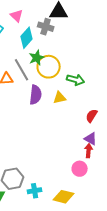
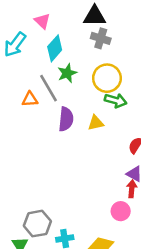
gray cross: (46, 27) -> (101, 38), moved
yellow circle: (49, 67) -> (107, 78), moved

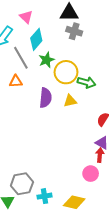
yellow circle: (107, 78) -> (66, 72), moved
gray line: (49, 88) -> (21, 58), moved

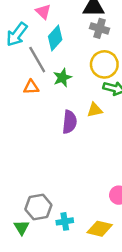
green star: (47, 60) -> (62, 78), moved
yellow circle: (66, 72) -> (104, 64), moved
purple semicircle: (46, 98) -> (70, 122), moved

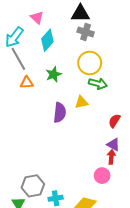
gray line: (37, 60) -> (18, 59), moved

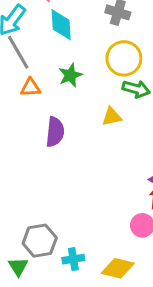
cyan diamond: (47, 40) -> (61, 25), turned -45
purple semicircle: (60, 113) -> (55, 132), moved

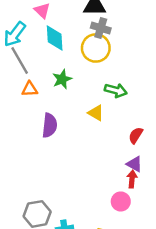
yellow circle: (124, 58) -> (96, 48), moved
yellow triangle: (112, 117) -> (96, 113), turned 42

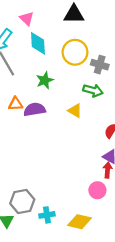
gray cross: (101, 28) -> (100, 65), moved
orange triangle: (30, 89) -> (16, 104), moved
purple semicircle: (50, 125) -> (35, 109), moved, turned -105

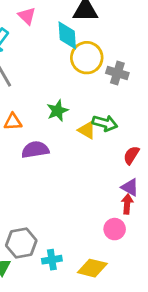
cyan diamond: (38, 43) -> (67, 35), moved
green star: (45, 80) -> (57, 111), moved
green arrow: (93, 90) -> (105, 123), moved
purple semicircle: (35, 109) -> (35, 150), moved

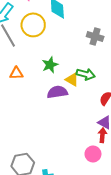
yellow circle: (87, 58) -> (33, 25), moved
purple semicircle: (35, 150) -> (57, 92), moved

